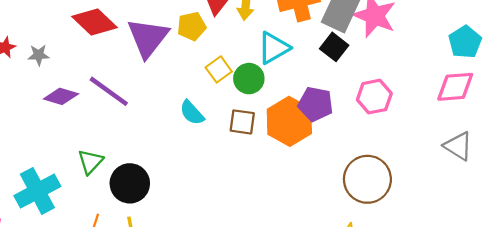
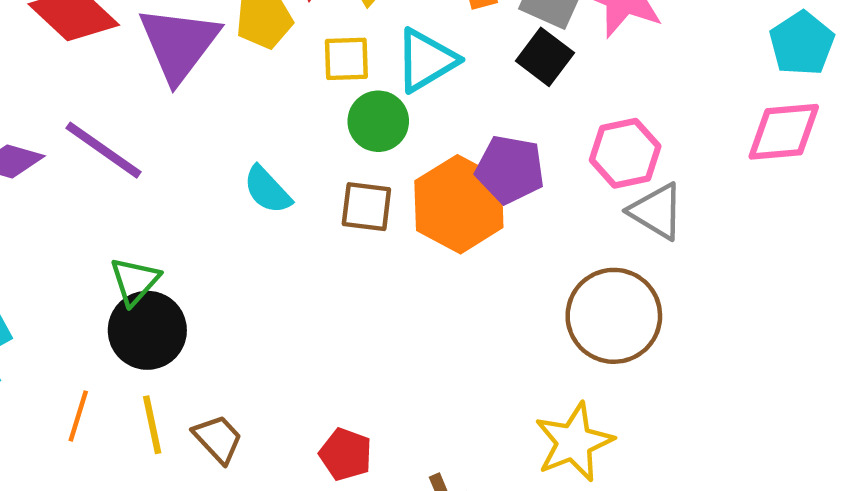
yellow square: (219, 69) -> (346, 59), moved, turned 35
gray triangle: (458, 146) -> (656, 211), moved
green triangle: (90, 162) -> (135, 281), moved

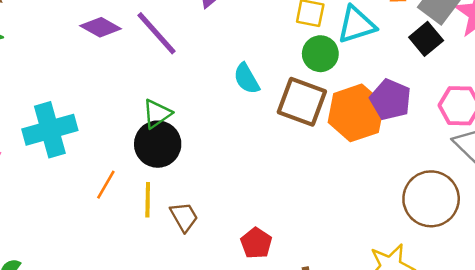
brown square: (366, 207) -> (302, 102), size x1.5

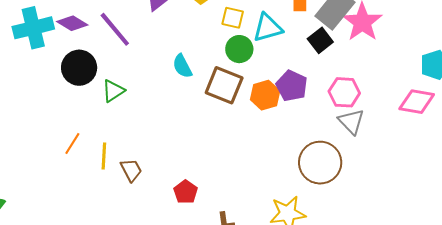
orange hexagon: (356, 113) -> (265, 95), size x0.7
cyan cross: (50, 130) -> (33, 28), moved
black circle: (158, 144) -> (79, 68), moved

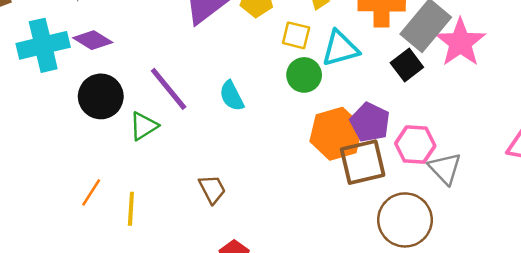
purple line: (115, 29) -> (169, 89), moved
brown square: (224, 85) -> (363, 162), moved, turned -36
pink hexagon: (344, 92) -> (415, 145), moved
orange hexagon: (265, 95) -> (336, 134), size x1.4
brown trapezoid: (131, 170) -> (212, 189), moved

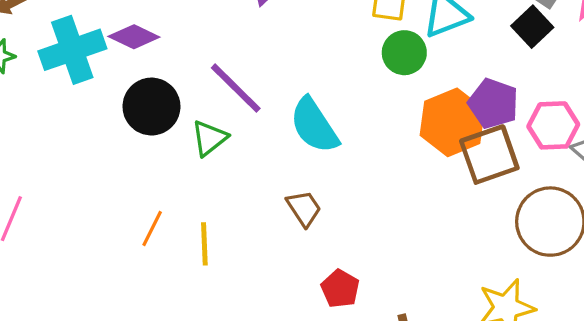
cyan semicircle: (232, 96) -> (314, 125), moved, size x1.5

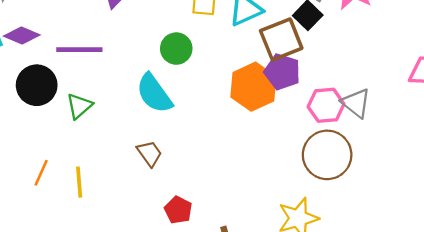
green circle: (404, 53) -> (176, 49), moved
purple line: (236, 88) -> (79, 50), moved, turned -42
pink hexagon: (553, 125) -> (326, 105), moved
brown square: (489, 155) -> (281, 39), moved

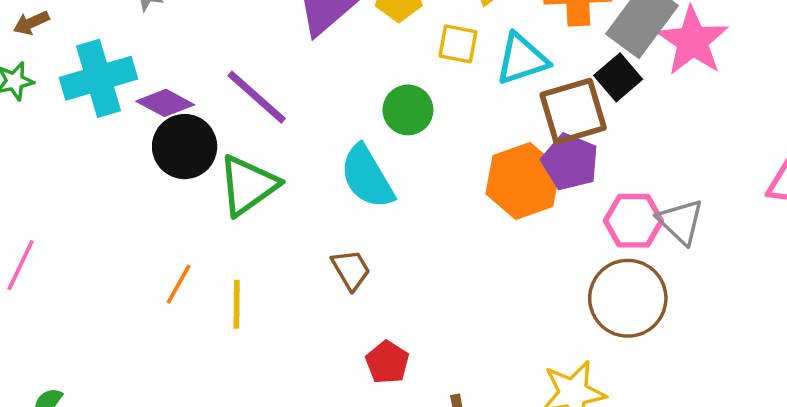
purple diamond: (22, 36) -> (165, 103), moved
purple line: (79, 50) -> (257, 97), turned 36
green triangle: (79, 106) -> (248, 185), size x1.5

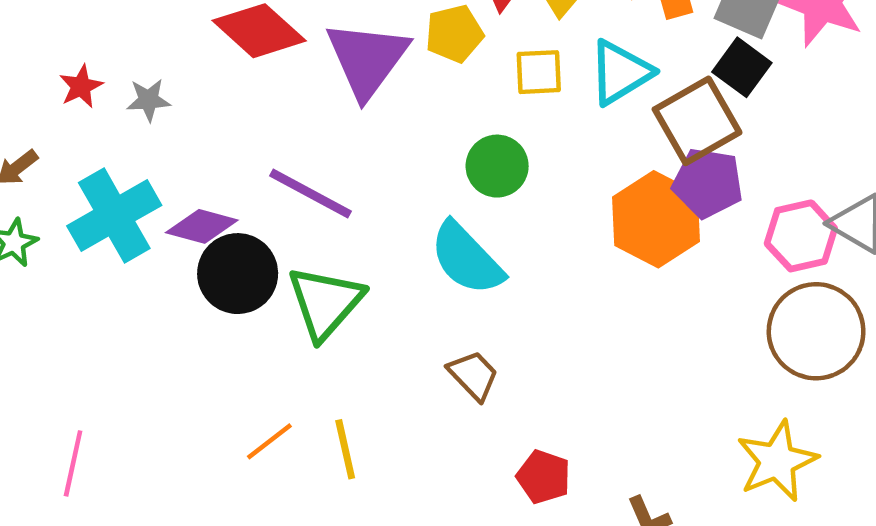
orange line: (179, 284) -> (269, 441), turned 36

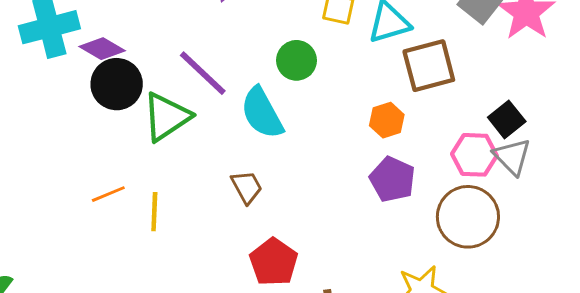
black square: (742, 67) -> (507, 119), moved
purple pentagon: (708, 183) -> (392, 179), moved
purple line: (311, 194) -> (203, 73), moved
orange hexagon: (656, 219) -> (387, 120), size x0.6
red pentagon: (544, 477) -> (274, 262), size x1.4

